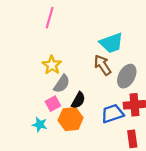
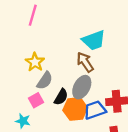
gray ellipse: (127, 76) -> (82, 87), moved
orange hexagon: (71, 119) -> (75, 109), moved

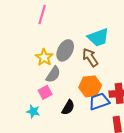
gray ellipse: (82, 87) -> (65, 50), moved
black semicircle: (61, 97) -> (68, 107), moved
orange hexagon: (75, 109) -> (90, 86), moved

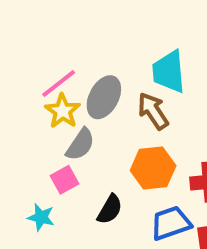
pink line: (42, 14) -> (59, 83), moved, turned 36
cyan trapezoid: (98, 37) -> (169, 72), turned 105
blue trapezoid: (99, 101) -> (171, 223), moved

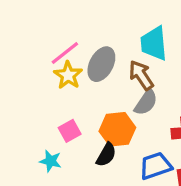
gray semicircle: (80, 144) -> (146, 102), moved
orange hexagon: (153, 168) -> (117, 129), moved

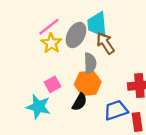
cyan trapezoid: (154, 43) -> (97, 24), moved
gray semicircle: (146, 102) -> (90, 63), moved, turned -36
cyan star: (51, 161) -> (38, 107), size x1.5

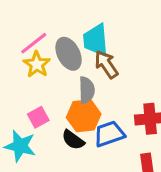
gray ellipse: (76, 35) -> (69, 54), turned -55
black semicircle: (79, 102) -> (73, 140), turned 96
blue trapezoid: (116, 110) -> (109, 134), moved

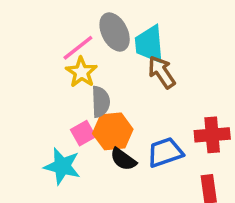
gray ellipse: (69, 54) -> (115, 32), moved
gray semicircle: (87, 90) -> (101, 102), moved
orange hexagon: (84, 116) -> (113, 131), moved

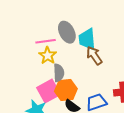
pink line: (78, 48) -> (46, 41), turned 30
pink square: (83, 133) -> (49, 91), size x1.6

